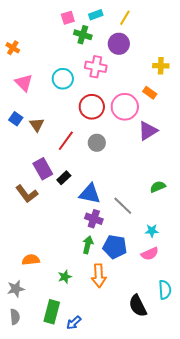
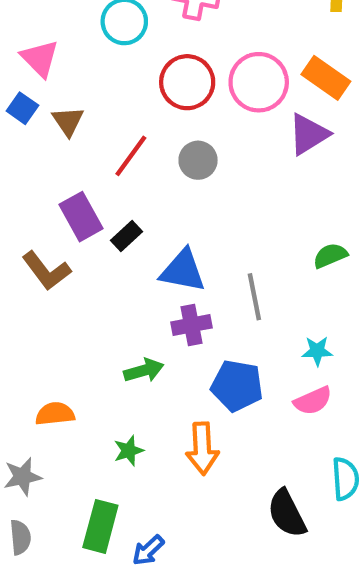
pink triangle: (24, 83) -> (40, 58), moved
orange rectangle: (150, 93) -> (326, 78), moved, size x1.5
gray line: (123, 206) -> (254, 297), turned 35
purple cross: (94, 219) -> (192, 325), turned -30
green arrow: (88, 245) -> (144, 370), moved, turned 60

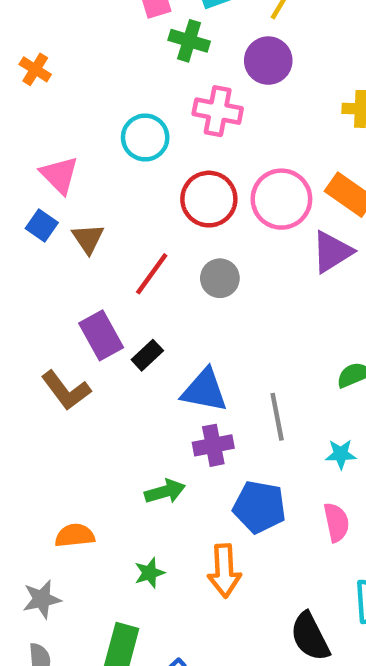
cyan star: (317, 351) -> (341, 454), moved
pink semicircle: (313, 401) -> (336, 522), turned -78

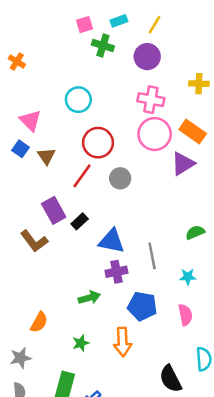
pink cross: (218, 111) -> (151, 100), moved
red circle: (209, 199) -> (98, 143), moved
orange semicircle: (75, 535) -> (39, 322), turned 125

